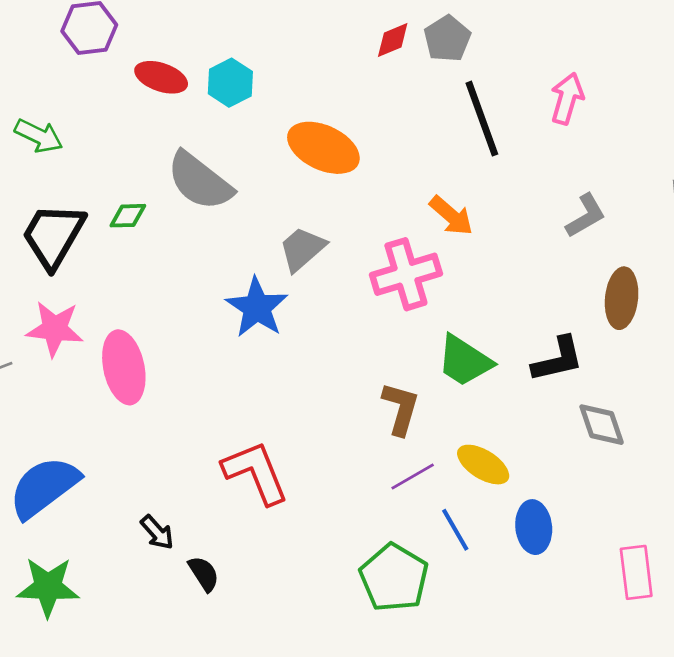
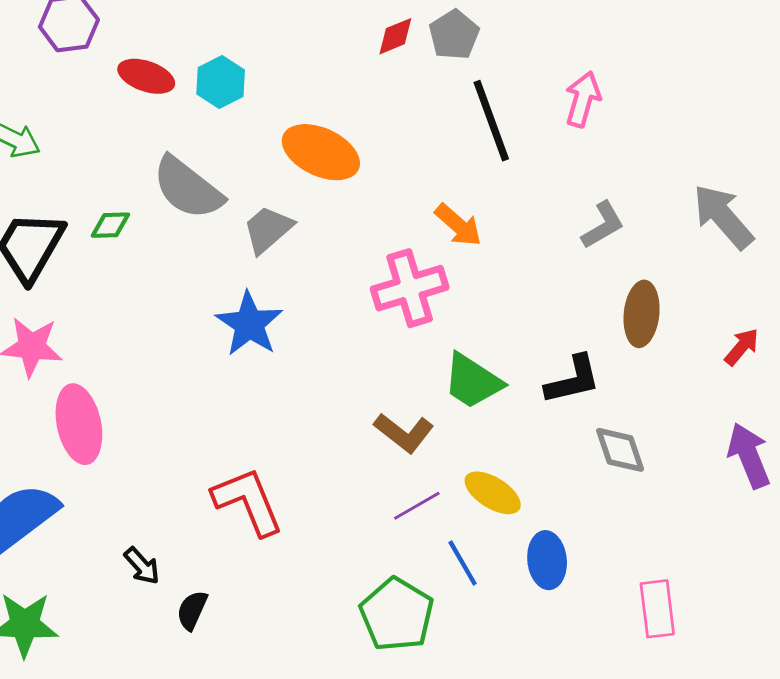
gray trapezoid: (302, 249) -> (268, 229), moved
pink ellipse: (124, 367) -> (79, 424), moved
brown L-shape: (401, 409) -> (404, 433), turned 112
black semicircle: (204, 574) -> (192, 610), turned -123

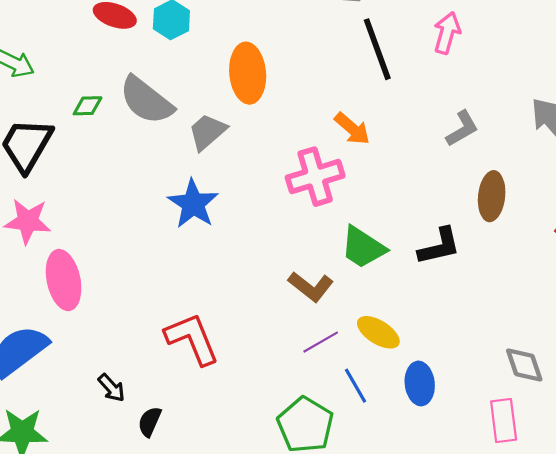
orange ellipse: (321, 152) -> (248, 73), turned 60
green diamond: (110, 225) -> (88, 106), moved
gray diamond: (620, 450) -> (524, 365), moved

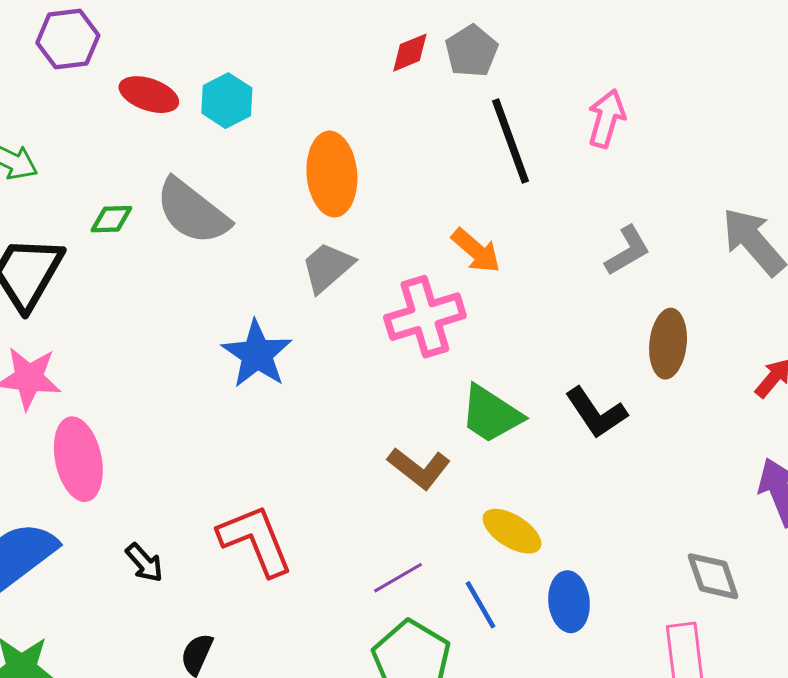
gray trapezoid: (207, 132) -> (327, 267), moved
black L-shape: (439, 246) -> (596, 413), turned 69
purple line: (321, 342) -> (398, 578), moved
black arrow: (111, 388) -> (144, 563), moved

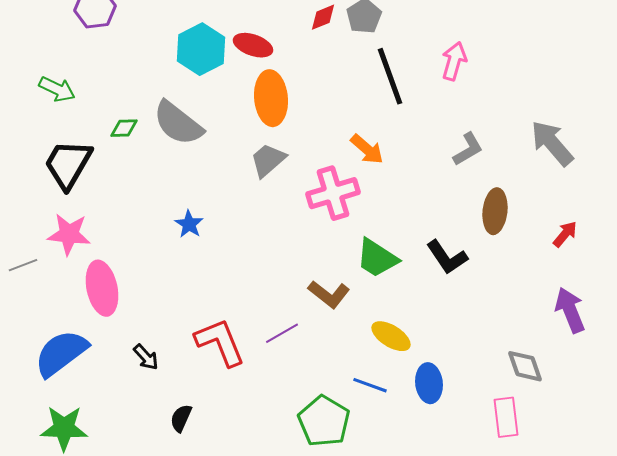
red ellipse: (149, 95) -> (253, 45), moved
cyan hexagon: (227, 101) -> (201, 49), size x1.4
blue star: (257, 354) -> (189, 224), moved, size x0.6
purple line: (398, 578) -> (282, 333), moved
blue line: (480, 605) -> (370, 385), turned -40

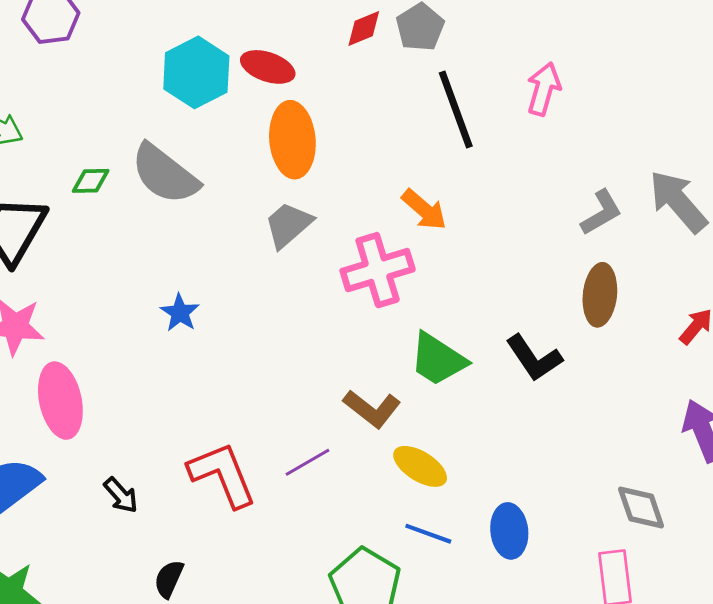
gray L-shape: (468, 149) -> (601, 212), moved
yellow ellipse: (391, 336) -> (420, 466), moved

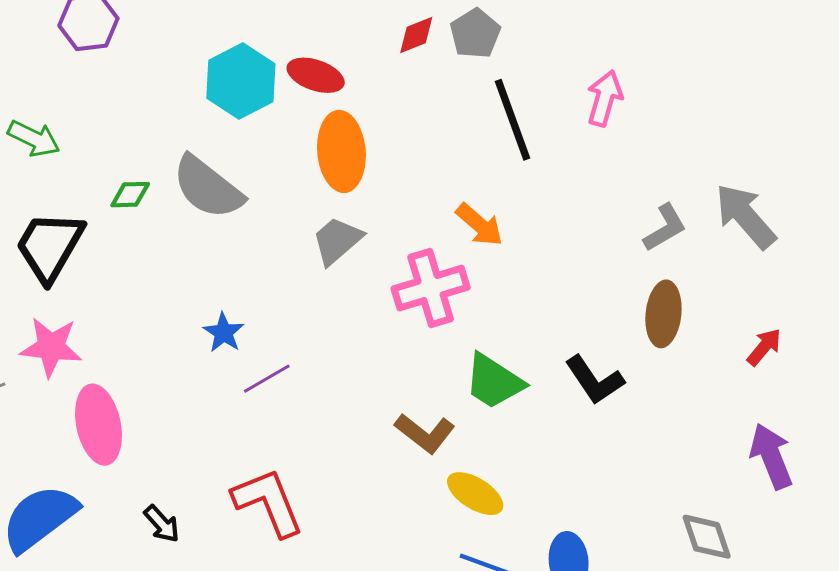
purple line: (308, 462) -> (267, 379), moved

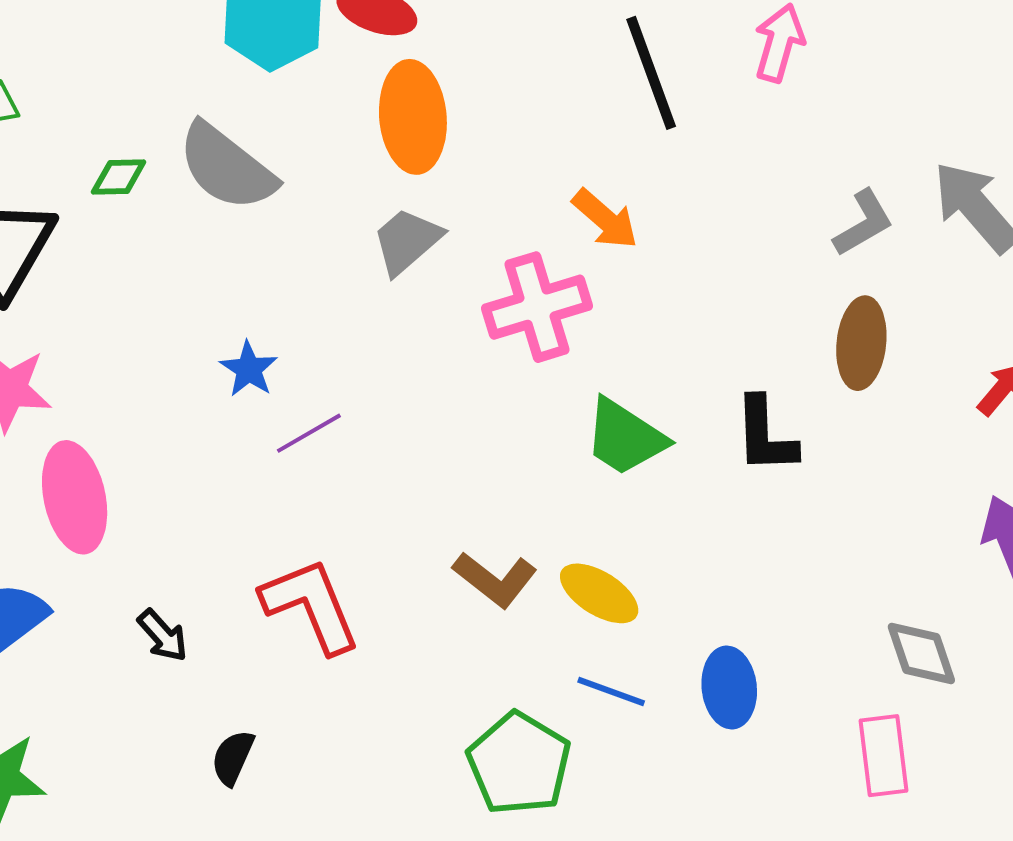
black L-shape: (594, 380) -> (765, 435), turned 32
brown L-shape: (425, 433) -> (495, 579), moved

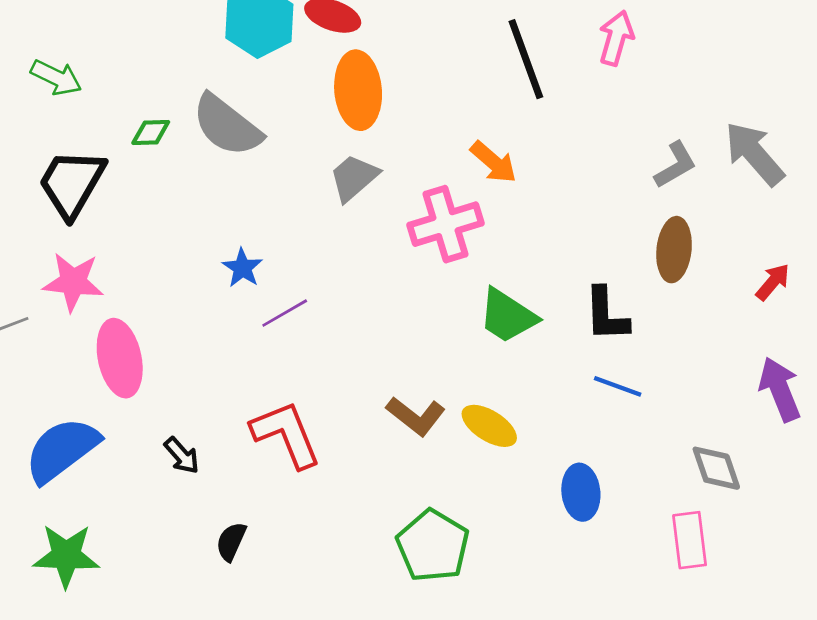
blue line: (611, 692) -> (618, 386), moved

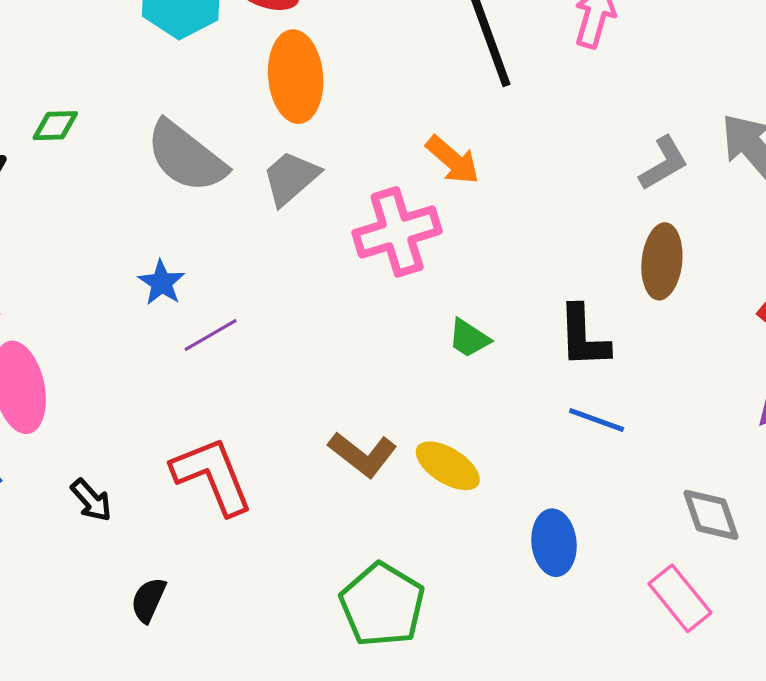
gray semicircle: (227, 125) -> (186, 157), moved
green trapezoid: (508, 316) -> (469, 338), size x0.6
pink rectangle: (690, 540) -> (680, 598), turned -32

